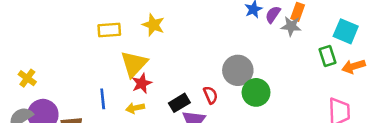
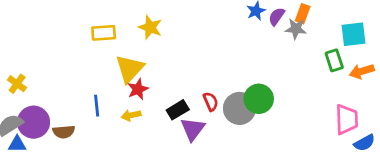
cyan square: (346, 31) -> (353, 34), turned -30
gray circle: (238, 70) -> (239, 108), moved

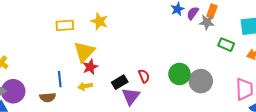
green rectangle: (334, 60) -> (226, 45), moved, turned -49
gray circle: (239, 108) -> (201, 81), moved
brown semicircle: (64, 132) -> (48, 97), moved

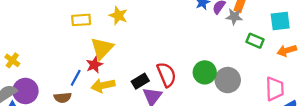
red star: (90, 67) -> (94, 65), moved
red semicircle: (144, 76) -> (166, 75), size x1.6
blue line: (60, 79) -> (76, 78), turned 35
yellow arrow: (85, 86) -> (103, 86), size x1.5

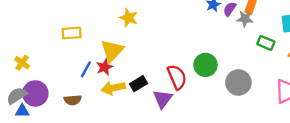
yellow rectangle: (81, 20) -> (72, 33), moved
green circle: (205, 72) -> (205, 65), moved
blue line: (76, 78) -> (86, 69), moved
black rectangle: (140, 81) -> (139, 84), moved

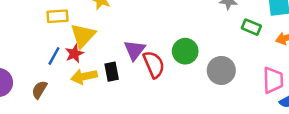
yellow rectangle: (72, 33) -> (58, 16), moved
black rectangle: (139, 84) -> (112, 72), turned -70
purple triangle: (163, 99) -> (135, 50), moved
brown semicircle: (73, 100) -> (39, 90), turned 126

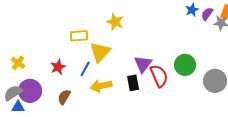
red star: (74, 54) -> (58, 67), moved
blue line: (54, 56) -> (85, 69), moved
black rectangle: (112, 72) -> (133, 83), moved

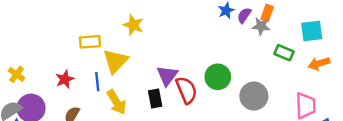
blue line: (85, 69) -> (97, 82), turned -35
yellow arrow: (101, 86) -> (117, 102), turned -110

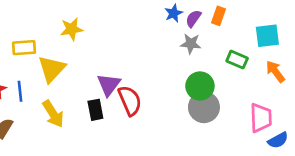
yellow star: (133, 25) -> (72, 29), turned -30
gray star: (261, 26) -> (191, 44), moved
orange arrow: (319, 64) -> (275, 71), turned 70
green circle: (218, 77) -> (200, 86), moved
blue line: (97, 82) -> (20, 91), moved

